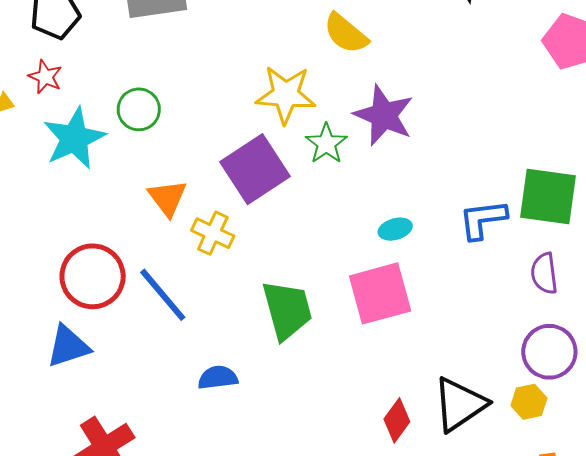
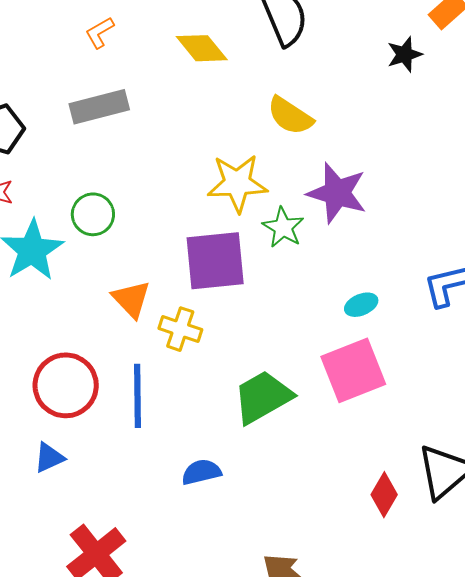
purple square: (255, 169) -> (215, 261), turned 34
blue line: (163, 295) -> (137, 396), turned 46
green trapezoid: (287, 310) -> (263, 397), turned -98
blue triangle: (68, 346) -> (49, 458), size x0.7

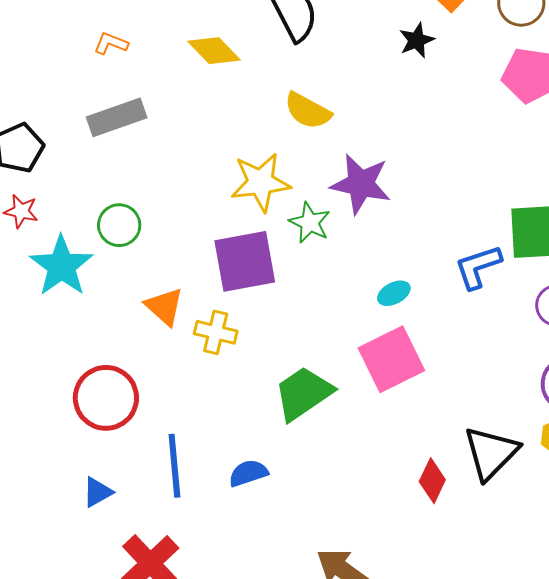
orange L-shape: (100, 33) -> (111, 43), turned 56
blue line: (137, 396) -> (174, 466), moved
blue triangle: (49, 458) -> (97, 492), moved

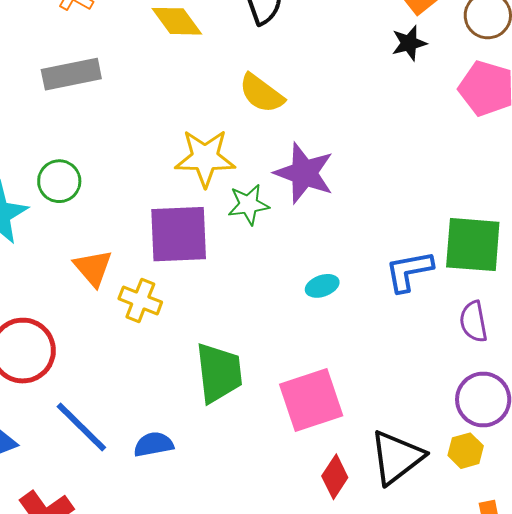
black star: (417, 40) -> (409, 43), moved
green star: (310, 223) -> (248, 205), turned 30
pink square: (391, 359) -> (311, 400), moved
green trapezoid: (303, 393) -> (219, 373), turned 110
blue line: (174, 466) -> (81, 427), turned -48

